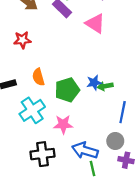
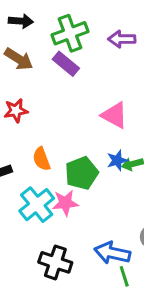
pink triangle: (95, 23) -> (114, 115), moved
pink star: (63, 124) -> (65, 203), moved
black cross: (43, 154) -> (55, 262), turned 30

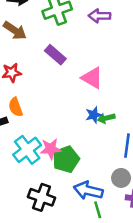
purple rectangle: (66, 64) -> (55, 55), moved
orange semicircle: (41, 159) -> (16, 107), moved
green pentagon: (82, 173) -> (66, 159), moved

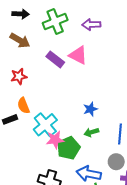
pink triangle: (92, 78) -> (78, 55), moved
green arrow: (106, 118) -> (91, 132), moved
cyan cross: (27, 150) -> (45, 125), moved

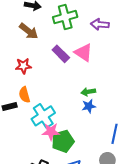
green arrow: (91, 132) -> (88, 92), moved

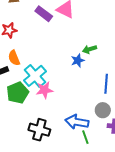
green arrow: (88, 92) -> (90, 49), moved
green pentagon: (63, 141) -> (18, 93), moved

